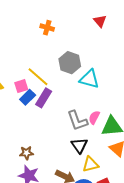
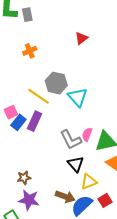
red triangle: (100, 21) -> (81, 38), turned 40
orange cross: (47, 28) -> (30, 51), turned -32
yellow line: (38, 77) -> (39, 96), moved
cyan triangle: (89, 79) -> (78, 97), turned 40

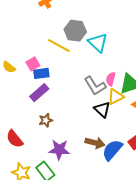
purple rectangle: (35, 121) -> (39, 93), moved, turned 30
blue rectangle: (18, 122) -> (41, 73), turned 49
brown star: (24, 178) -> (46, 120), moved
yellow triangle: (89, 182) -> (116, 97), moved

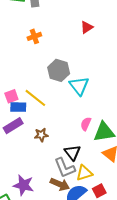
yellow line: (59, 46) -> (35, 98), moved
gray L-shape: (95, 86) -> (65, 168), moved
yellow triangle: (116, 97) -> (84, 173), moved
brown star: (46, 120) -> (41, 135), moved

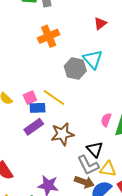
orange cross: (34, 36) -> (49, 36), size x1.5
cyan triangle: (79, 86) -> (93, 59), moved
brown star: (41, 135) -> (62, 134), size x1.6
yellow triangle: (84, 173) -> (108, 169), turned 30

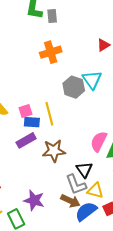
yellow line: (54, 98) -> (49, 114), turned 35
pink semicircle: (106, 120) -> (99, 141), size x1.5

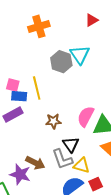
pink square: (25, 111) -> (13, 85), turned 32
brown star: (54, 151) -> (53, 121), moved, size x0.7
brown arrow: (70, 201) -> (35, 163), moved

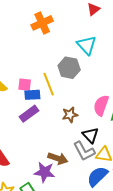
gray hexagon: (61, 62) -> (69, 68), moved

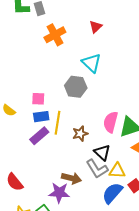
orange cross: (42, 23) -> (55, 35), moved
yellow line: (49, 84) -> (58, 123), moved, turned 35
pink square: (25, 85) -> (38, 99), moved

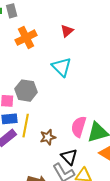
gray hexagon: (76, 87) -> (26, 91), moved

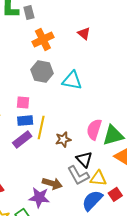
red triangle: (67, 31) -> (84, 33), turned -40
cyan triangle: (62, 67) -> (72, 80), moved, turned -35
gray hexagon: (26, 91) -> (42, 72), moved

